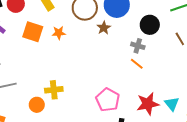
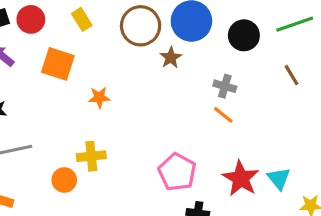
black circle: (150, 25) -> (244, 35), moved
orange star: (59, 33) -> (99, 97), moved
red star: (148, 104) -> (241, 178), turned -30

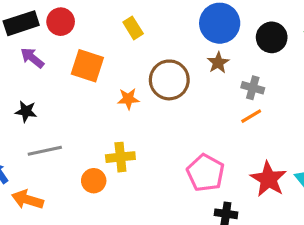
yellow rectangle: (82, 19) -> (133, 28), moved
brown circle: (141, 26) -> (169, 80), moved
brown star: (171, 58) -> (218, 63), moved
orange line: (223, 115) -> (251, 116), turned -70

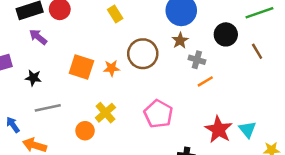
black circle: (272, 37) -> (226, 34), moved
orange square: (87, 66) -> (81, 67), moved
gray cross: (253, 88) -> (197, 60), moved
yellow cross: (120, 157) -> (105, 113), turned -35
pink pentagon: (206, 173) -> (158, 114), moved

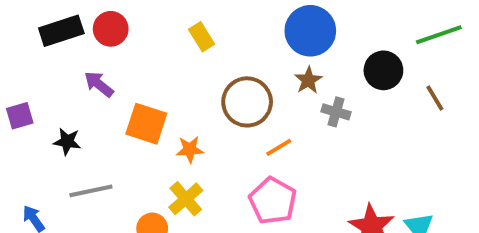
purple arrow: (38, 37) -> (99, 84), moved
orange star: (111, 68) -> (190, 149), moved
orange line: (205, 81) -> (279, 147), moved

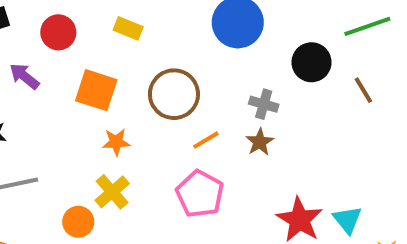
red circle: (111, 29) -> (58, 32), moved
yellow rectangle: (202, 37) -> (128, 28), turned -36
brown star: (308, 80) -> (260, 142), moved
orange square: (146, 124) -> (96, 90), moved

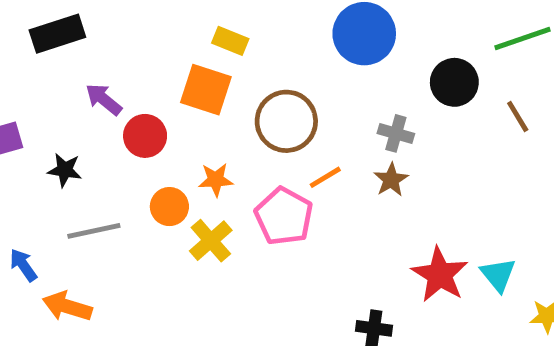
red circle: (58, 32) -> (145, 136), moved
orange square: (96, 90) -> (206, 90), moved
pink pentagon: (200, 194) -> (284, 216), moved
orange circle: (78, 222) -> (169, 207), moved

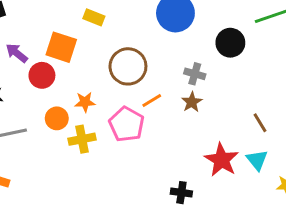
orange square: (206, 90) -> (61, 47), moved
brown line: (518, 116) -> (260, 123), moved
yellow cross: (211, 241) -> (82, 139), turned 30

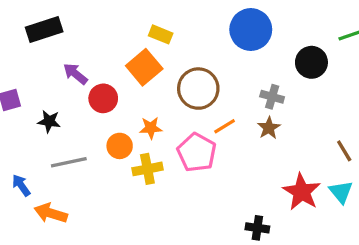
orange square: (61, 47) -> (144, 67), moved, turned 32

